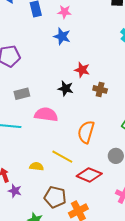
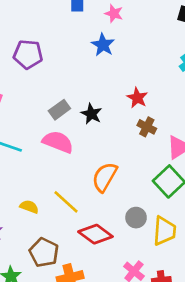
red star: (82, 70) -> (137, 98), moved
brown cross: (100, 89) -> (147, 127), moved
gray rectangle: (22, 94) -> (59, 110), moved, turned -35

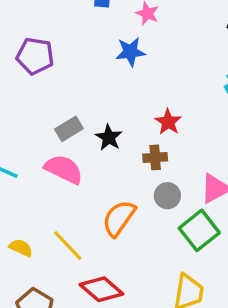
blue star: (103, 45) -> (130, 52), turned 30
brown cross: (147, 127) -> (155, 157), moved, turned -36
gray circle: (136, 218) -> (167, 196), moved

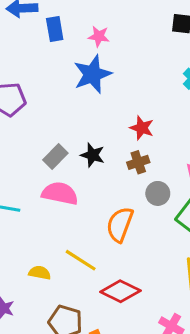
blue star: (130, 52) -> (92, 74), size x1.4

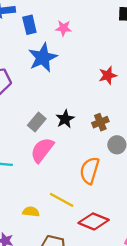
blue star: (92, 74) -> (43, 58), moved
red star: (142, 128) -> (108, 75), moved, turned -30
black star: (93, 155) -> (65, 119), turned 30
pink semicircle: (60, 193) -> (42, 150), turned -60

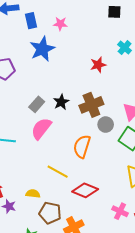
brown cross: (100, 122) -> (91, 105), size x1.6
yellow semicircle: (31, 212) -> (33, 194), moved

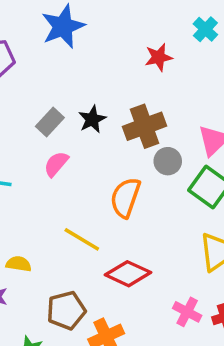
pink semicircle: (41, 129) -> (56, 164), size x0.7
yellow semicircle: (33, 194) -> (19, 264), moved
brown pentagon: (50, 213) -> (66, 310), turned -30

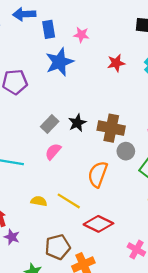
red star: (159, 57) -> (116, 63), moved
brown cross: (145, 126) -> (111, 128), turned 30
yellow semicircle: (19, 264) -> (39, 201), moved

